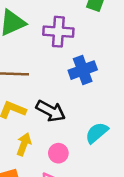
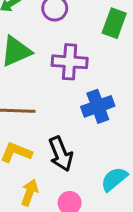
black arrow: (51, 111) -> (61, 154), turned 40

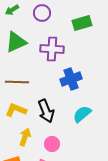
green rectangle: (114, 23) -> (82, 23), turned 54
cyan semicircle: (114, 179) -> (82, 114), moved

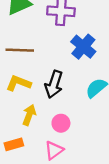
blue cross: (71, 79) -> (83, 47), turned -30
black arrow: (46, 111) -> (54, 84), turned 40

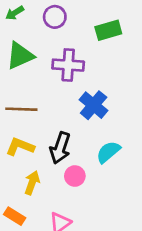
pink circle: (61, 123) -> (75, 176), moved
orange rectangle: (14, 144) -> (15, 216), turned 48

